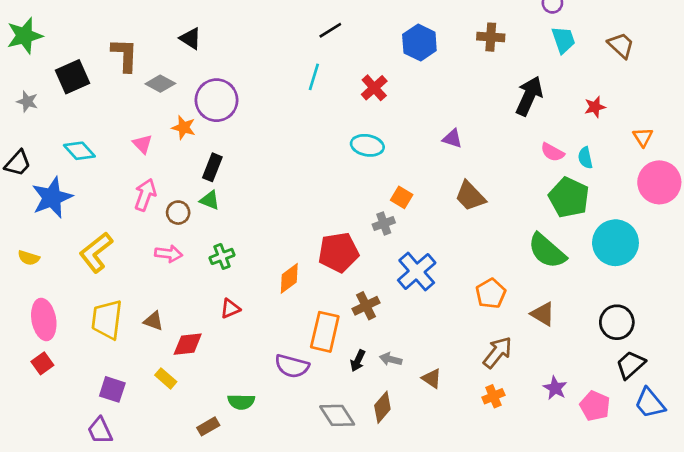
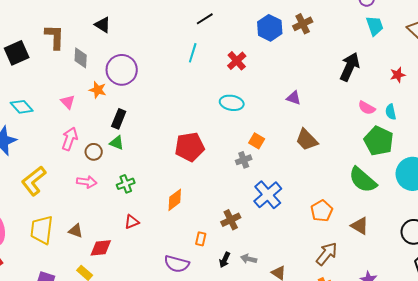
brown cross: (491, 37) -> (303, 24), moved, turned -30
gray diamond: (160, 84) -> (81, 58), turned 65
red pentagon: (339, 252) -> (190, 147), moved
orange rectangle: (325, 332) -> (201, 239), size x0.5

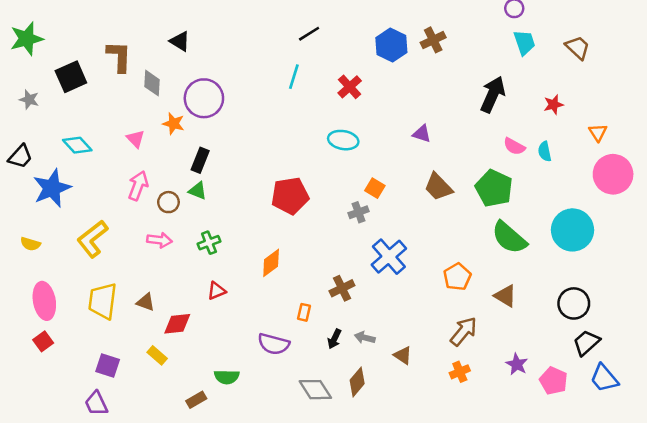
green pentagon: (379, 141) -> (494, 188), moved

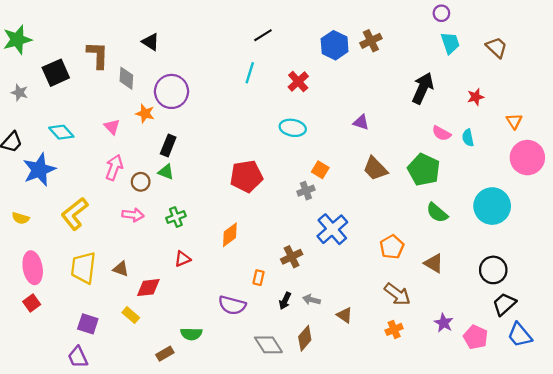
green semicircle: (509, 238) -> (437, 213), size x0.7
brown arrow: (464, 331) -> (397, 294), turned 88

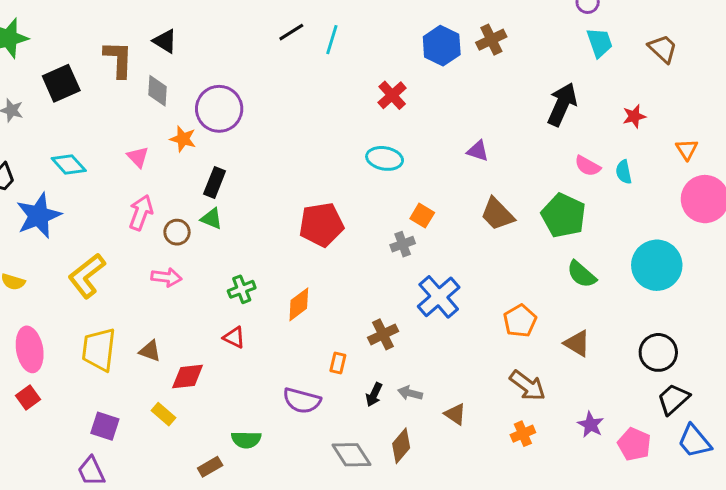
black line: (263, 35) -> (291, 32), moved
black triangle: (151, 42) -> (165, 41), moved
cyan line: (250, 73) -> (332, 40), moved
green cross: (176, 217) -> (242, 289), moved
red triangle: (183, 259) -> (234, 337), turned 49

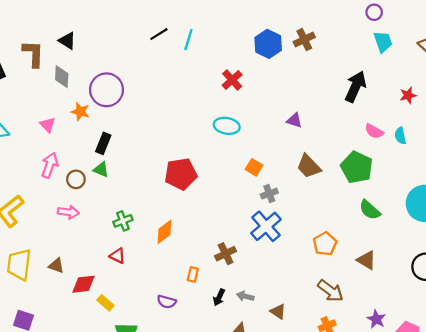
gray cross: (403, 244) -> (269, 194), moved
purple semicircle: (302, 401) -> (167, 302), size x0.7
yellow rectangle: (163, 414) -> (105, 303), moved

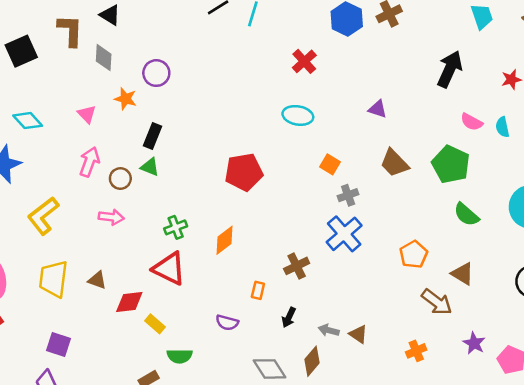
purple circle: (107, 90) -> (156, 73), size x0.7
red triangle: (117, 256) -> (169, 269), size x1.8
brown arrow: (330, 291) -> (437, 302), moved
gray arrow: (245, 296) -> (329, 330), moved

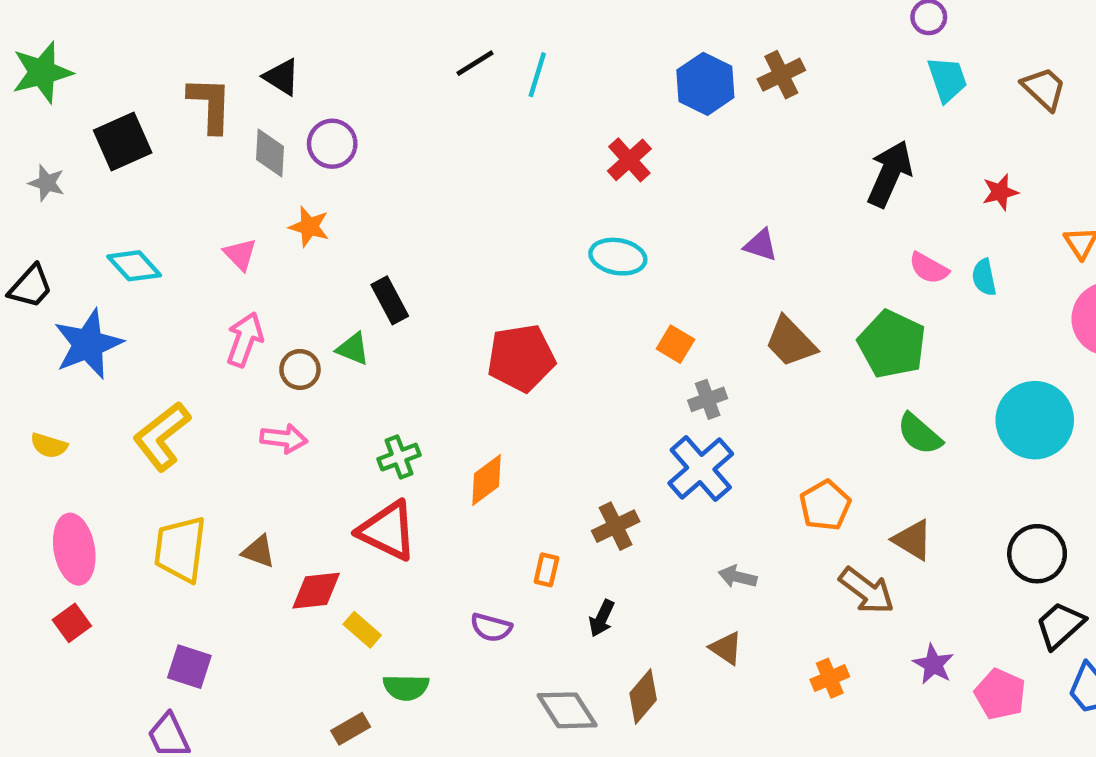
purple circle: (156, 73) -> (332, 144), moved
black rectangle: (152, 136) -> (390, 300), moved, turned -50
gray arrow: (329, 330) -> (738, 577), moved

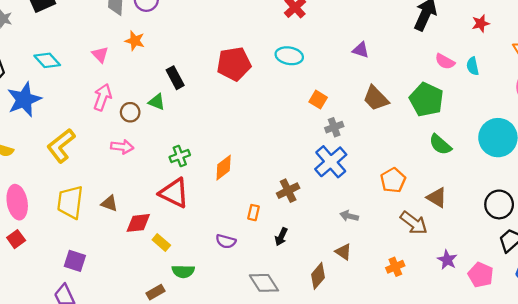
red pentagon: (521, 358) -> (234, 64), moved
brown diamond: (643, 697) -> (318, 276), moved

